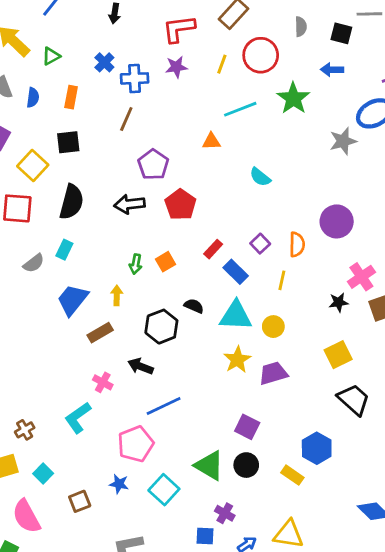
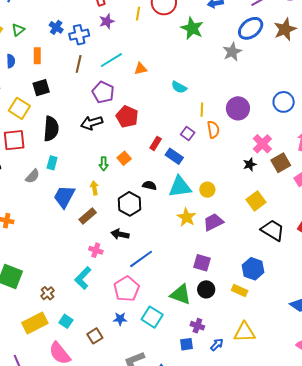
cyan line: (240, 109) -> (111, 60), moved
yellow line: (282, 280) -> (202, 110), moved

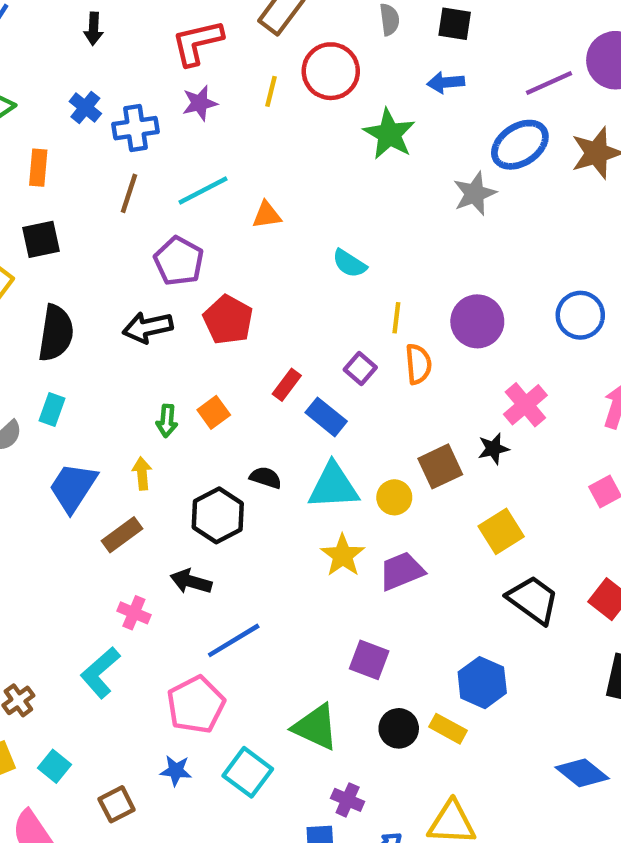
brown square: (281, 163) -> (440, 466), moved
black circle: (206, 289) -> (399, 728), moved

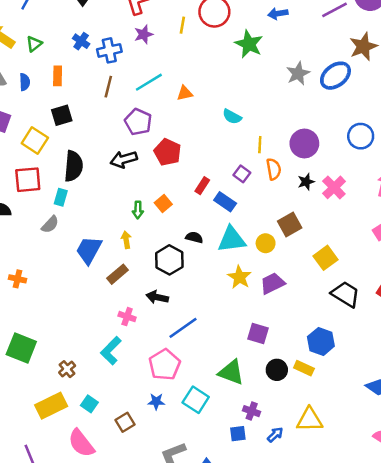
blue ellipse: (520, 145) -> (335, 76), moved
cyan rectangle: (52, 410) -> (61, 197), moved
black star: (493, 449) -> (306, 182), moved

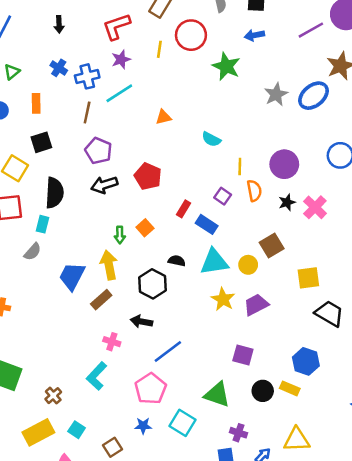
cyan line: (149, 82) -> (119, 93), moved
purple pentagon: (138, 122) -> (98, 151), moved
yellow arrow: (126, 240) -> (109, 265), size x1.6
yellow square: (325, 258) -> (308, 278), turned 30

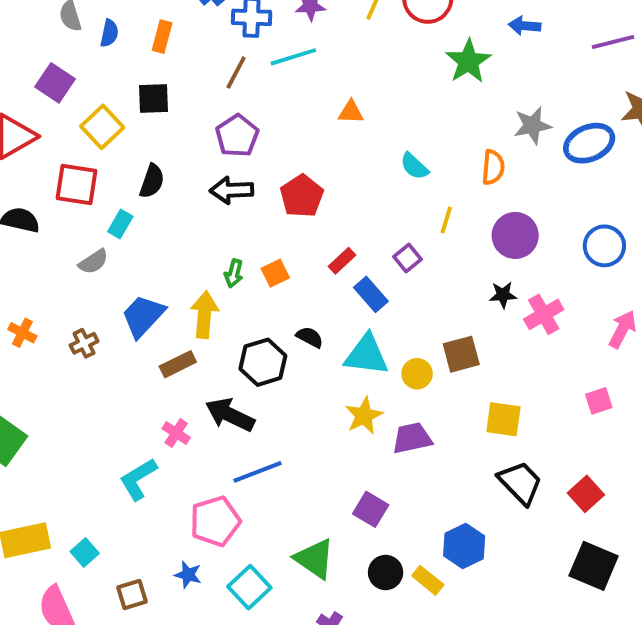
orange semicircle: (254, 191) -> (493, 167), moved
black semicircle: (54, 193) -> (152, 181), size x0.7
black arrow: (141, 321) -> (230, 415), size x1.4
brown cross: (53, 396) -> (84, 343), moved

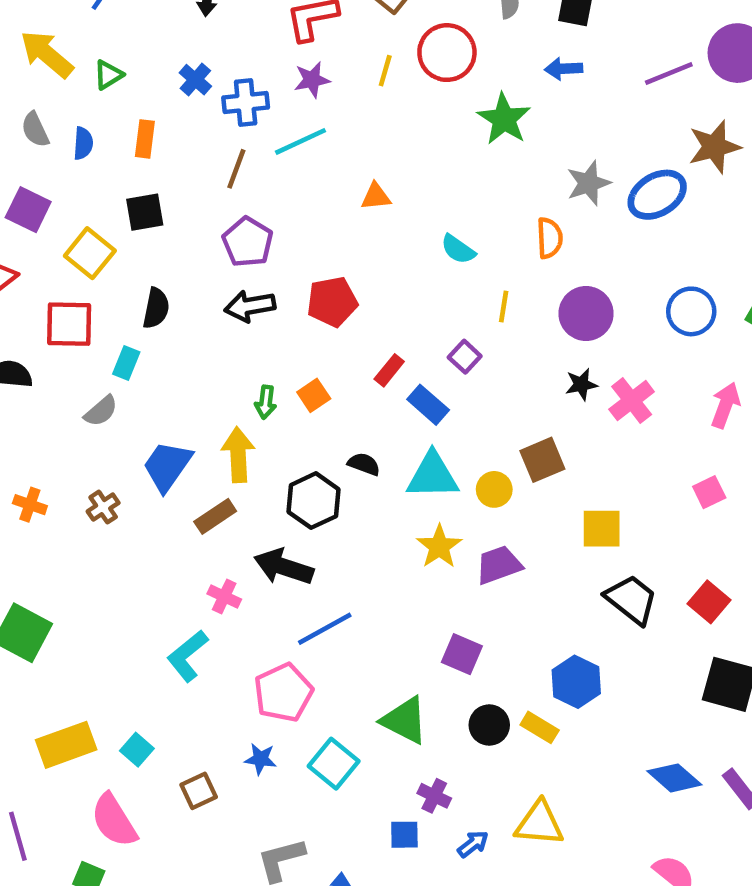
red pentagon: (302, 196) -> (332, 302), turned 30

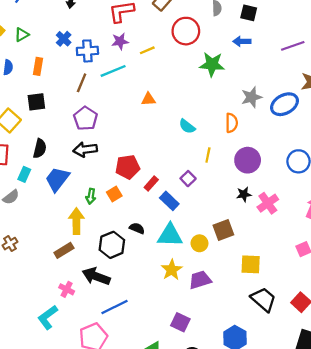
yellow line: (385, 71) -> (147, 50), moved, turned 48
green star: (504, 119) -> (212, 64), turned -30
red pentagon: (332, 302) -> (128, 167), moved
blue trapezoid: (167, 466) -> (57, 179), moved

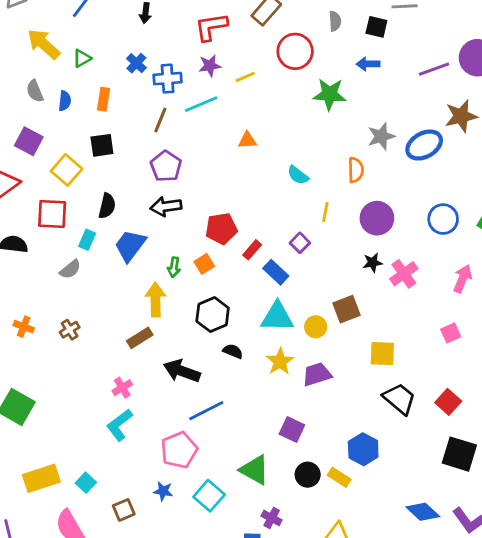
black semicircle: (137, 228) -> (233, 351), moved
black hexagon: (112, 245) -> (213, 315), moved
pink cross: (67, 289) -> (122, 388), moved, turned 32

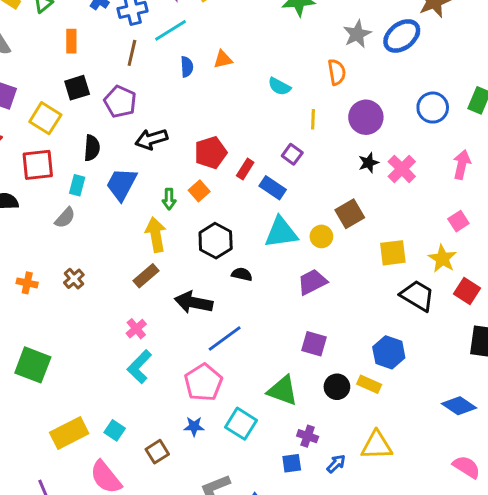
blue semicircle: (65, 101) -> (187, 67), moved
purple pentagon: (166, 166) -> (120, 102), moved
yellow star: (280, 361) -> (442, 259), moved
purple trapezoid: (317, 374) -> (312, 282), moved

